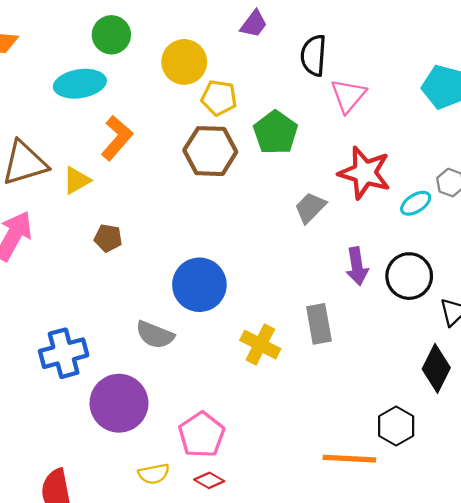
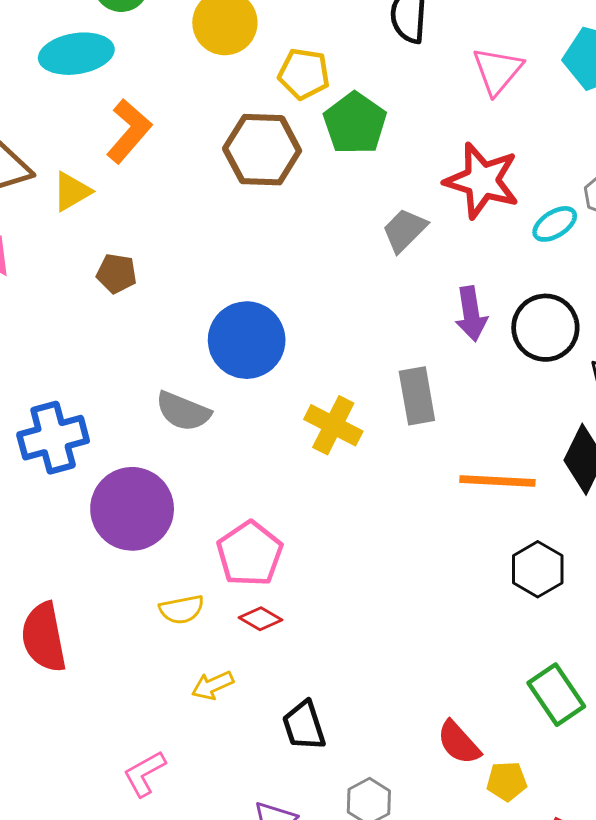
pink triangle: (348, 96) -> (497, 71), moved
yellow pentagon: (219, 98) -> (304, 74), moved
black hexagon: (396, 426) -> (538, 569), moved
orange line: (349, 459) -> (497, 481), moved

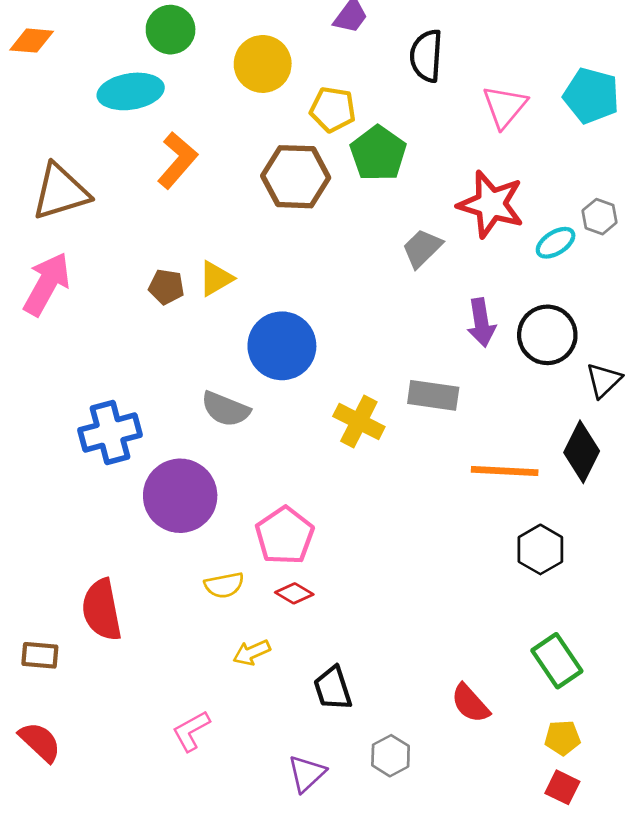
yellow triangle: (72, 191) -> (216, 278), moved
gray rectangle: (417, 396) -> (433, 395), turned -72
yellow pentagon: (507, 781) -> (562, 738), moved

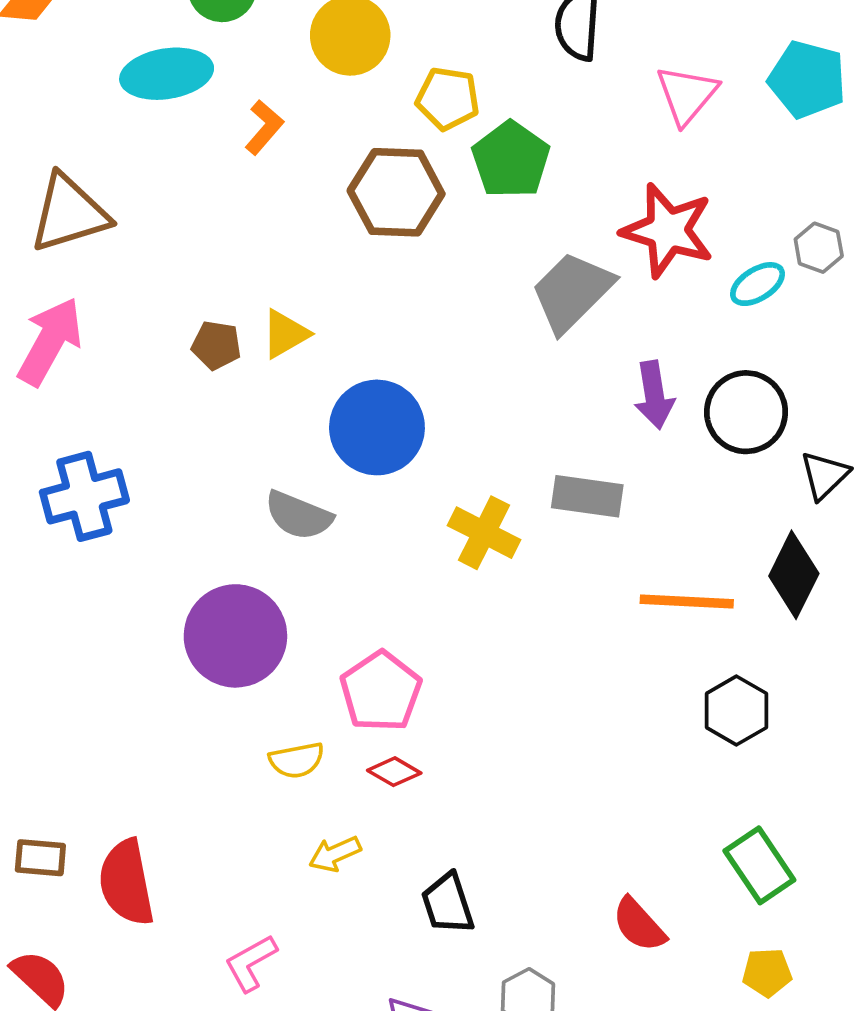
orange L-shape: (177, 160) -> (264, 127), moved, size x0.7
gray trapezoid: (422, 248) -> (572, 292), size x1.5
blue cross: (110, 432) -> (84, 496), moved
red semicircle: (102, 610) -> (126, 883), moved

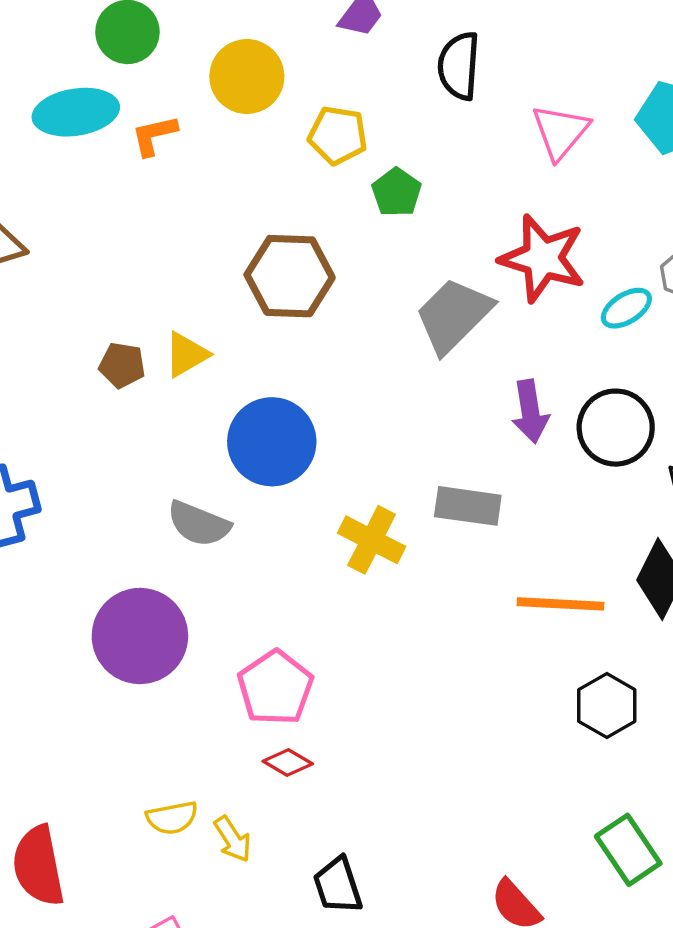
orange L-shape: (264, 127) -> (154, 135), moved, turned -144
green pentagon: (511, 160) -> (397, 192), size x0.7
brown hexagon: (396, 192) -> (290, 276), moved
yellow semicircle: (297, 760) -> (172, 818), moved
yellow arrow: (335, 854) -> (233, 839), turned -99

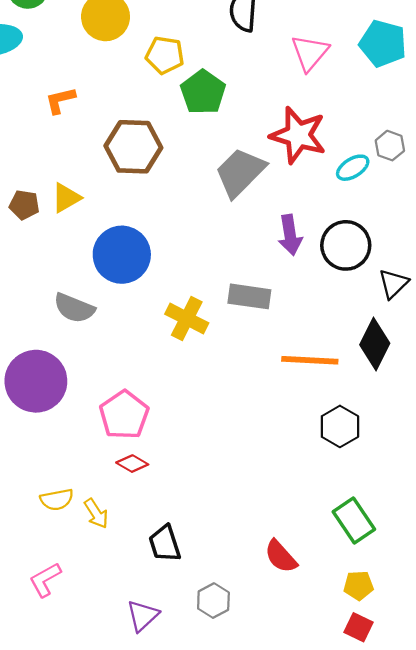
orange L-shape: (154, 135) -> (60, 100), moved
green pentagon: (397, 192) -> (203, 92), size x1.4

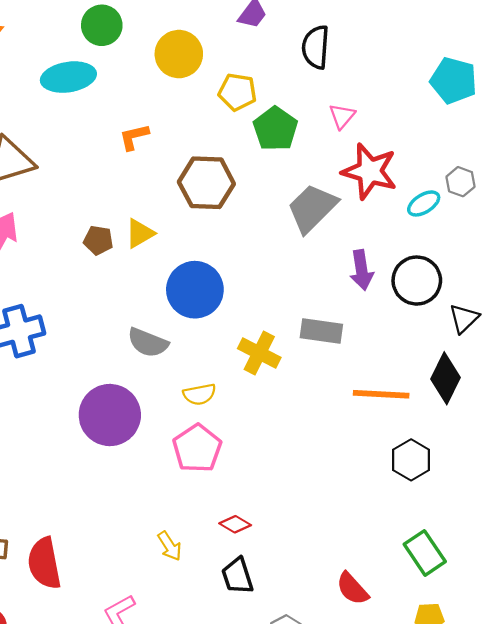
pink triangle: (310, 53) -> (342, 116), moved, size x0.7
red diamond: (132, 464) -> (235, 524), moved
yellow semicircle: (57, 500) -> (199, 394), moved

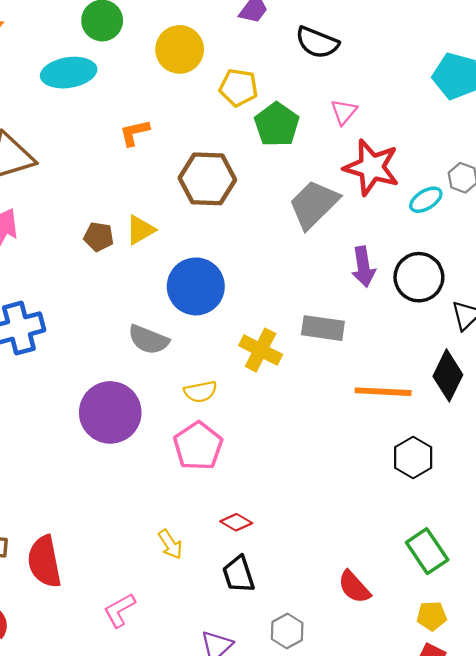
black semicircle: (316, 47) -> (317, 42), turned -72

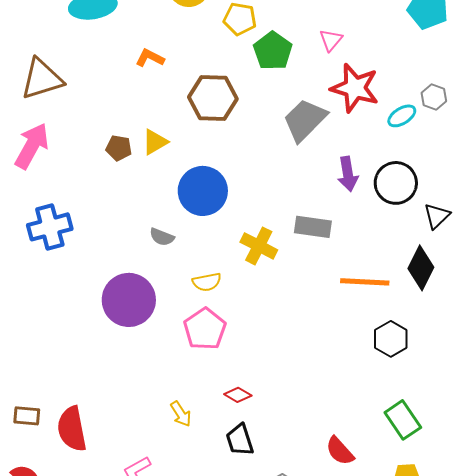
orange L-shape: (135, 133) -> (150, 58), turned 40
gray semicircle: (148, 340) -> (162, 237), size x0.7

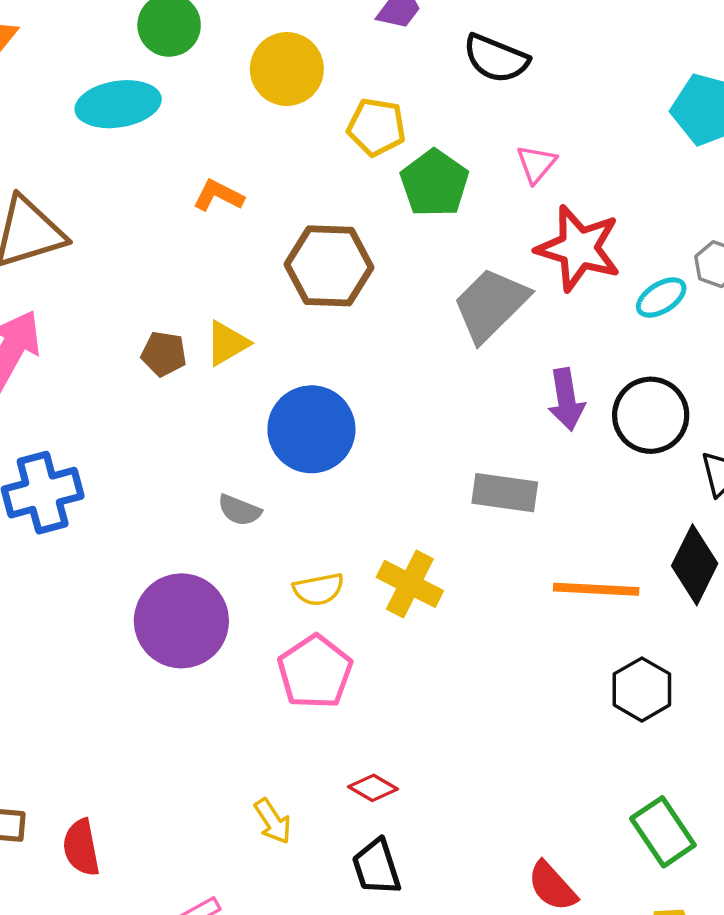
yellow cross: (259, 246) -> (410, 584), moved
red semicircle: (72, 429) -> (81, 848), size x0.7

